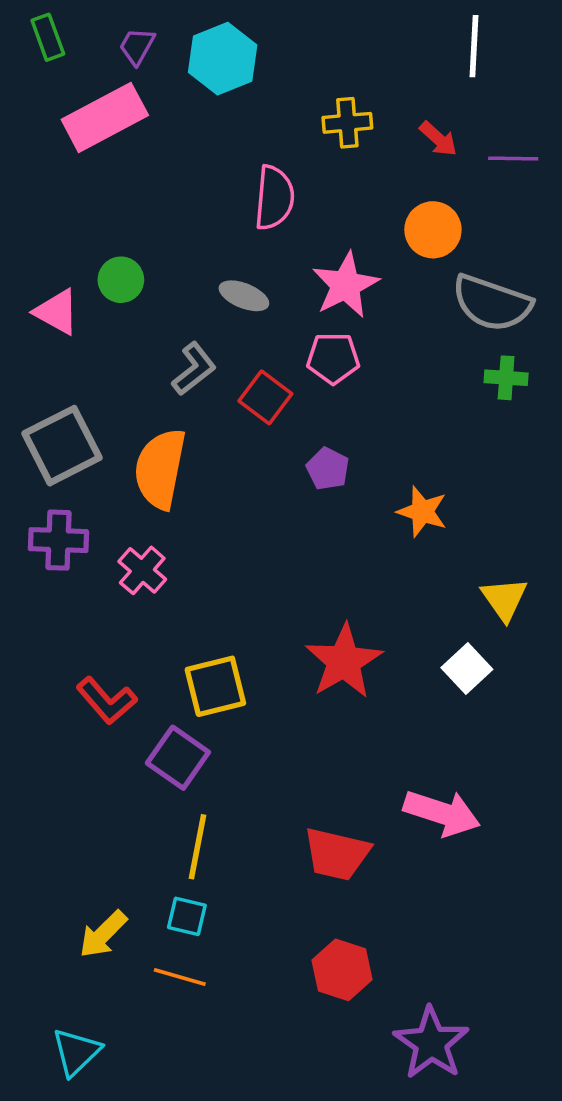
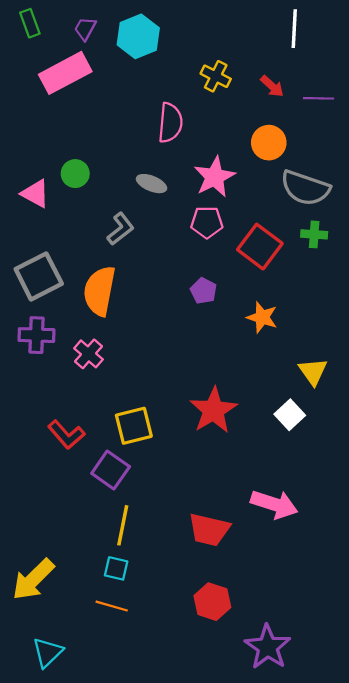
yellow cross: (347, 123) -> (216, 76), turned 32
red square: (265, 397) -> (260, 247), moved, size x1.4
yellow arrow: (103, 934) -> (33, 579), moved, size x1.4

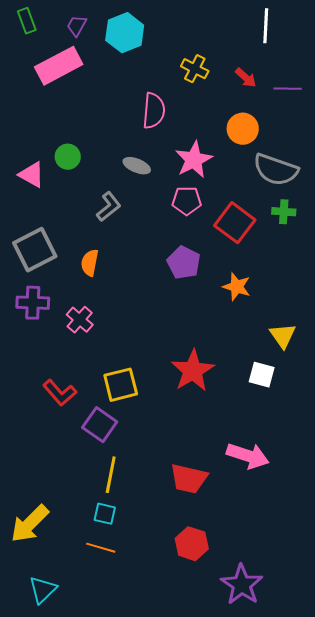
orange semicircle: (100, 291) -> (90, 263), size x0.6
purple pentagon: (203, 291) -> (184, 263), size x1.4
white square: (290, 415) -> (262, 375), turned -32

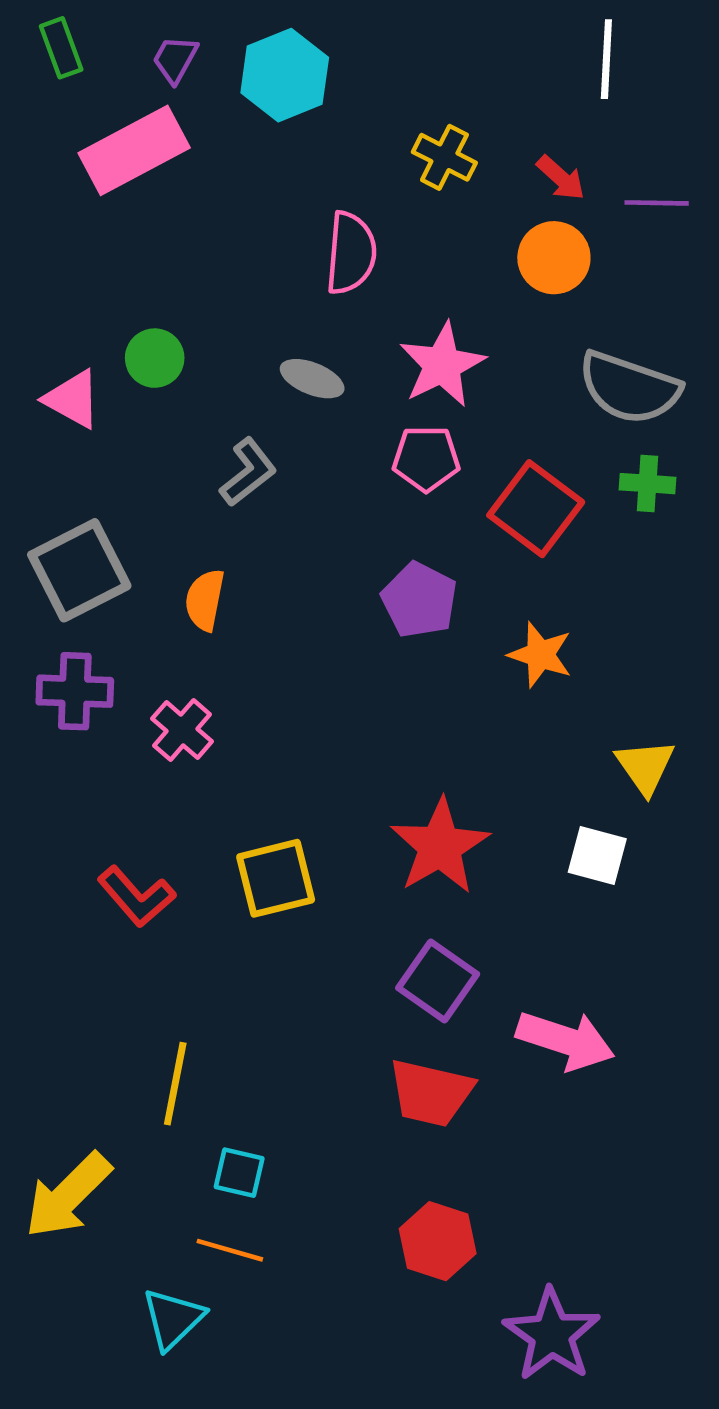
orange circle: (243, 129) -> (554, 258), moved
purple square: (100, 425) -> (438, 981), moved
yellow line: (111, 475) -> (175, 1084), moved
cyan triangle: (43, 590) -> (173, 1319), moved

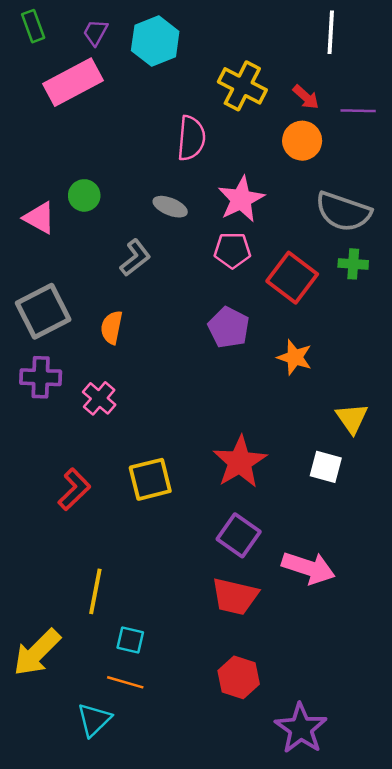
yellow cross: (444, 157) -> (242, 86), size x1.4
red L-shape: (136, 897) -> (74, 489), turned -93

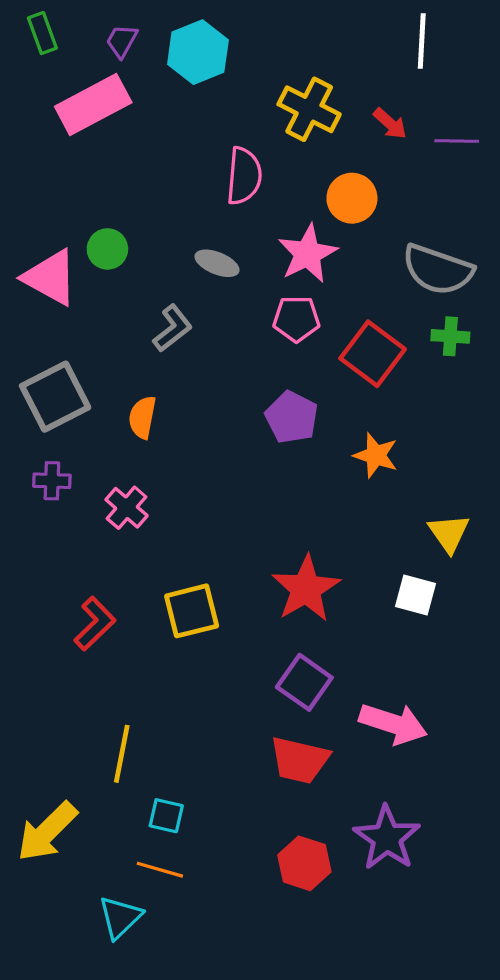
orange circle: (302, 141) -> (352, 198), moved
pink triangle: (39, 218) -> (50, 278), size x1.4
purple cross: (41, 377) -> (52, 481), size x0.7
purple star: (301, 728) -> (387, 838), moved

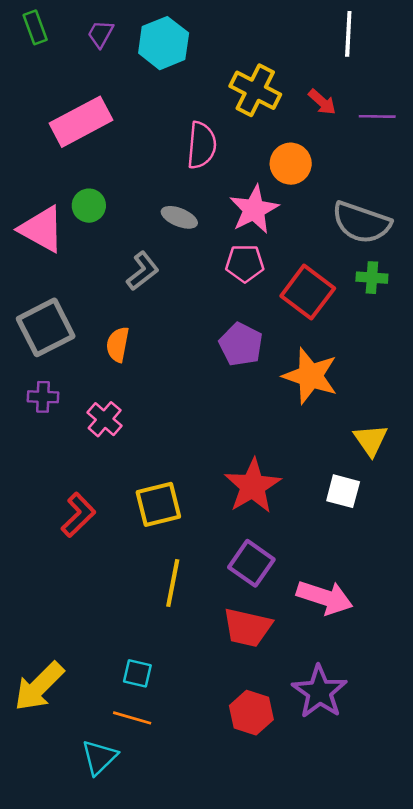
pink rectangle: (93, 105) -> (81, 122), moved
orange star: (376, 455) -> (310, 376), size x1.5
yellow line: (122, 754) -> (173, 583), moved

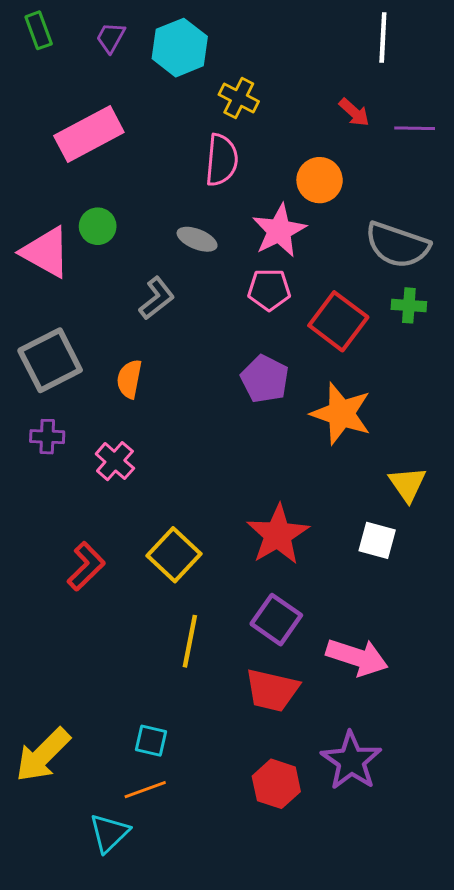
yellow cross: (255, 90) -> (239, 98), moved, size x0.7
yellow square: (158, 504) -> (174, 555), turned -33
orange line: (132, 718) -> (145, 790), turned -36

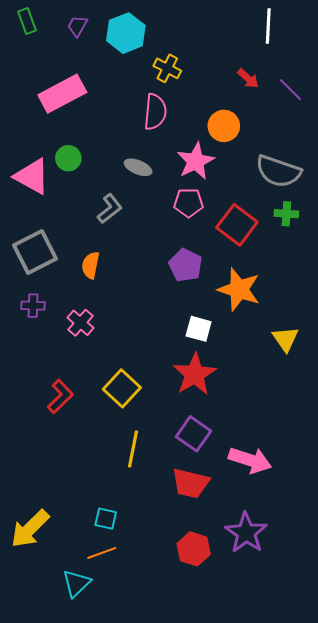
purple line: (415, 128) -> (290, 90), turned 44
white square: (377, 540) -> (199, 329), moved

